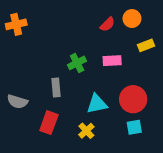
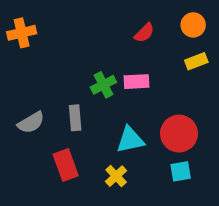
orange circle: (132, 19) -> (193, 25), moved
pink rectangle: (112, 61) -> (137, 82), moved
gray semicircle: (17, 102) -> (31, 123), moved, turned -48
red rectangle: (49, 123) -> (66, 165), turned -40

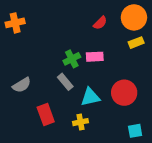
orange circle: (193, 25) -> (134, 17), size x1.5
gray rectangle: (75, 118) -> (65, 82), moved, turned -35
cyan square: (181, 171) -> (135, 131), moved
yellow cross: (116, 176) -> (81, 122), turned 32

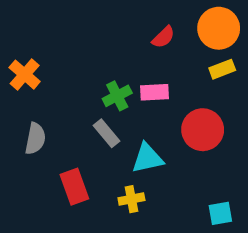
orange cross: (15, 23) -> (25, 75), moved, turned -36
gray semicircle: (22, 85) -> (35, 139), turned -48
red circle: (124, 93) -> (203, 130), moved

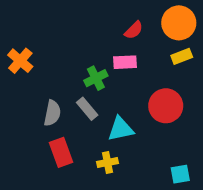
pink rectangle: (155, 92) -> (125, 62), moved
gray semicircle: (35, 139) -> (52, 113), moved

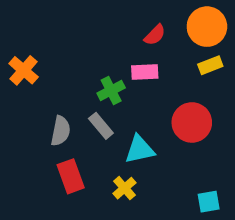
yellow cross: (108, 162) -> (124, 188), turned -30

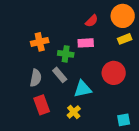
orange cross: (24, 70) -> (40, 42), moved, turned 36
green cross: (111, 90) -> (66, 54), turned 35

